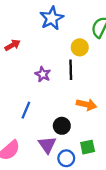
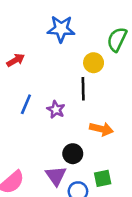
blue star: (52, 18) -> (61, 29), turned 30
purple star: (43, 74) -> (56, 109), moved
blue line: (26, 110) -> (26, 104), moved

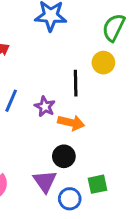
yellow circle: (94, 63) -> (103, 63), moved
orange arrow: (101, 129) -> (71, 123), moved

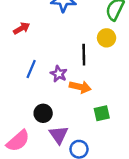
black circle: (64, 156) -> (43, 113), moved
green square: (98, 184) -> (102, 113), moved

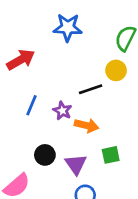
red arrow: (22, 28) -> (21, 60), size x1.5
black line: (84, 55) -> (91, 89), turned 72
purple triangle: (59, 135) -> (76, 164), moved

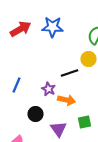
red arrow: (21, 60) -> (20, 29), moved
blue line: (32, 105) -> (16, 85), moved
black circle: (45, 155) -> (36, 114), moved

